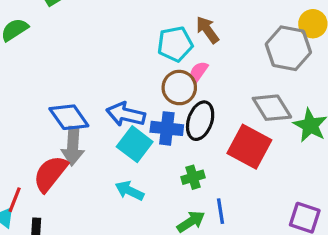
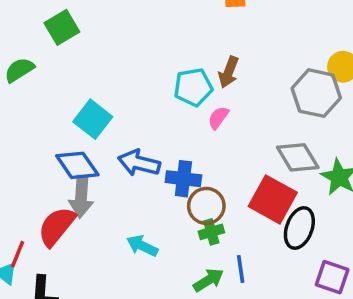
brown arrow: (207, 30) -> (229, 72), turned -124
brown circle: (179, 88) -> (206, 206), moved
black ellipse: (200, 121) -> (299, 228), moved
cyan square: (135, 144) -> (93, 119), moved

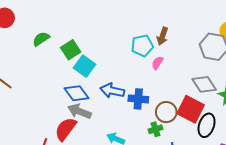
green square: (62, 27) -> (71, 50), moved
gray arrow: (81, 197) -> (79, 111), turned 110
brown circle: (206, 206) -> (166, 112), moved

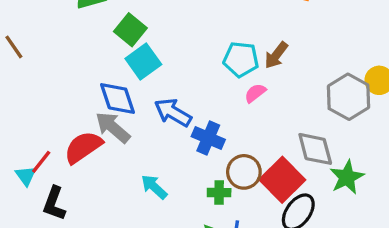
green square: (71, 50) -> (130, 30), turned -36

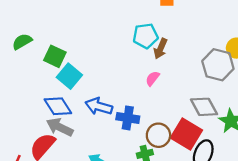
cyan pentagon: (241, 59) -> (145, 36), moved

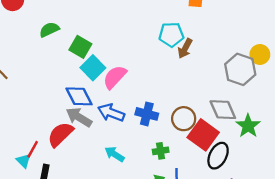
pink semicircle: (153, 78) -> (115, 77), moved, size x1.6
blue arrow: (99, 106) -> (111, 113), moved
brown circle: (158, 135) -> (184, 119), moved

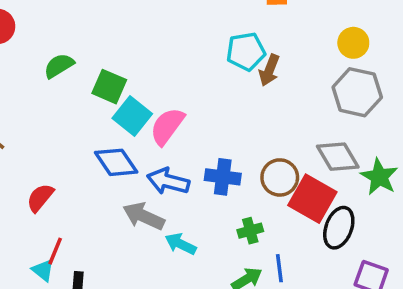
yellow circle: (260, 54) -> (353, 43), moved
gray arrow: (79, 117) -> (144, 216), moved
red semicircle: (60, 134) -> (40, 198), moved, size x0.7

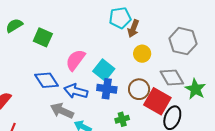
yellow circle: (353, 43) -> (142, 54), moved
cyan square: (132, 116) -> (104, 70), moved

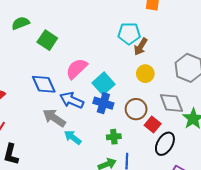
red square: (157, 101) -> (153, 124), size x0.6

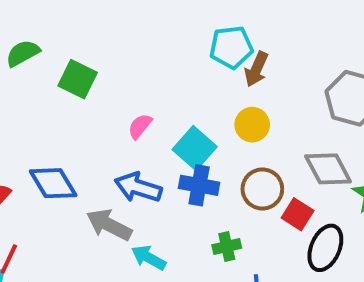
pink semicircle: (77, 69) -> (140, 126), size x0.6
yellow circle: (145, 74) -> (252, 125), moved
blue diamond: (44, 84) -> (53, 183), moved

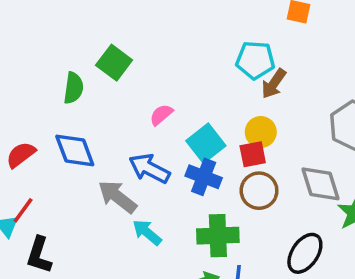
green semicircle: (23, 53) -> (73, 88), moved, turned 116
red square: (298, 214) -> (253, 154), moved, turned 36
green cross: (227, 247) -> (218, 236), size x1.6

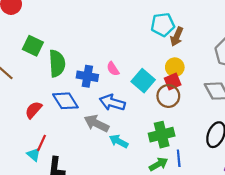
green square: (114, 63) -> (33, 46), moved
green semicircle: (73, 88) -> (57, 63), size x1.4
pink semicircle: (161, 115) -> (113, 69), turned -72
blue cross: (204, 177) -> (87, 76), moved
brown circle: (259, 191) -> (168, 96), moved

